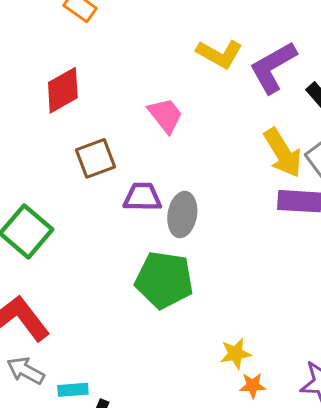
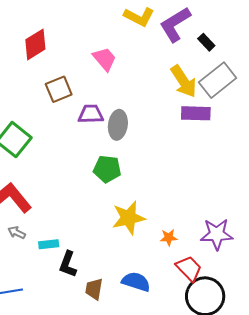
green pentagon: (164, 280) -> (107, 169), size x0.7
yellow star: (236, 354) -> (129, 218), moved, size x1.6
gray arrow: (26, 371) -> (17, 233), size x0.7

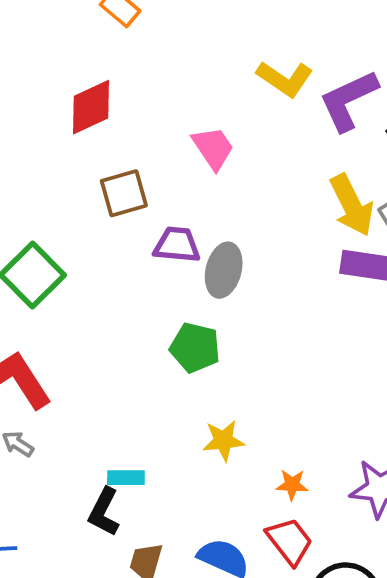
yellow star: (129, 218) -> (223, 441), size x0.7
cyan rectangle: (49, 244) -> (126, 478), moved
red trapezoid: (189, 268) -> (290, 541), moved

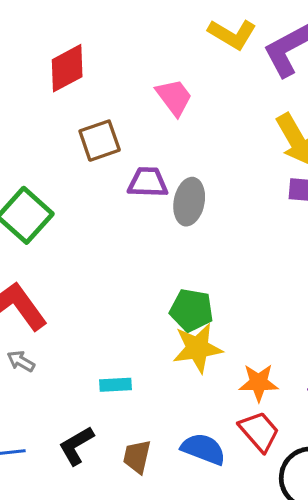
green pentagon: (195, 348) -> (192, 310), moved
yellow star: (223, 441) -> (197, 348), size x1.4
orange star: (292, 485) -> (259, 383), size x1.4
black L-shape: (104, 512) -> (76, 446), moved, turned 36

